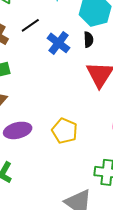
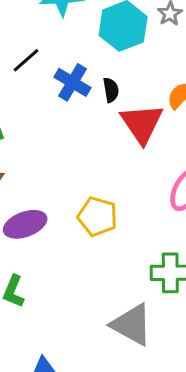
black semicircle: (88, 40) -> (111, 90), moved

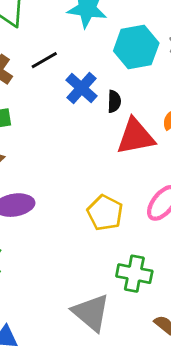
red triangle: (142, 123) -> (136, 137), turned 42
yellow pentagon: (97, 217) -> (105, 213), moved

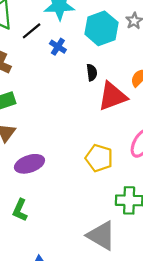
black line: (44, 60) -> (32, 31), moved
blue cross: (82, 88) -> (58, 47), moved, size x0.7

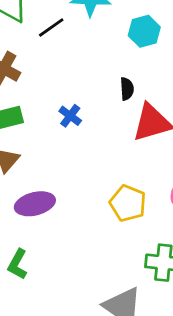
cyan hexagon: (101, 28) -> (144, 31), size x0.7
blue cross: (58, 47) -> (70, 116), moved

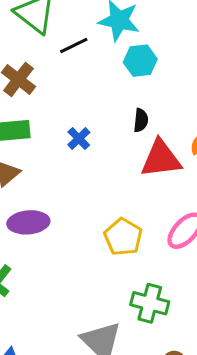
cyan hexagon: (144, 31) -> (140, 61), moved

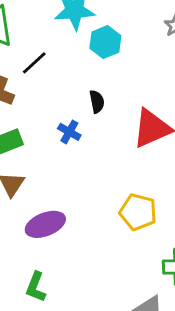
black line: (74, 45) -> (34, 63), moved
black semicircle: (141, 120) -> (97, 102), moved

